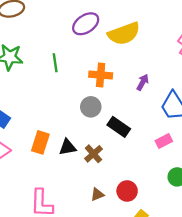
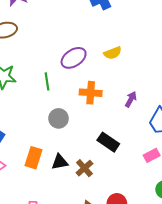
purple ellipse: (86, 24) -> (74, 58), moved
yellow semicircle: (124, 34) -> (113, 53), size x0.6
gray circle: (91, 107) -> (59, 118), moved

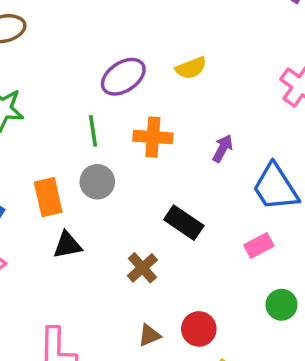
green line: (47, 81) -> (93, 131), moved
orange rectangle: (34, 158) -> (48, 197), moved, turned -30
black triangle: (60, 162) -> (67, 245), moved

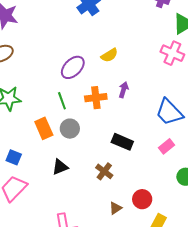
purple arrow: (223, 148) -> (124, 90), moved
orange rectangle: (48, 197) -> (44, 128), moved

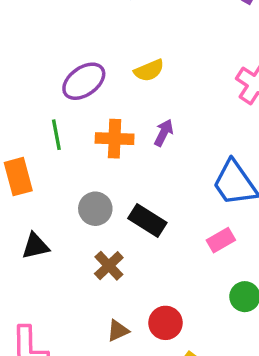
gray circle: (70, 129) -> (95, 209), moved

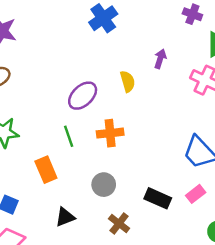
yellow semicircle: (149, 70) -> (128, 81), turned -75
purple arrow: (164, 133) -> (160, 59), moved
black rectangle: (147, 220) -> (158, 198), moved

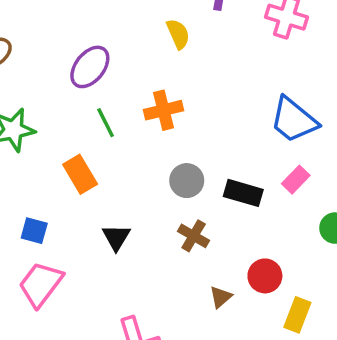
purple ellipse: (83, 96) -> (90, 67), moved
gray circle: (104, 185) -> (187, 181), moved
black triangle: (65, 217) -> (116, 237), turned -30

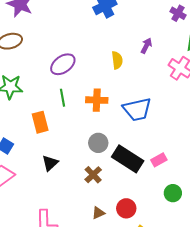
blue trapezoid: (294, 120) -> (137, 109), moved, turned -68
black rectangle: (243, 193) -> (128, 159), size x1.4

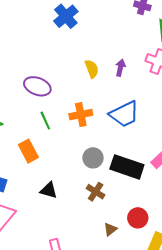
purple arrow: (146, 46) -> (120, 68), moved
purple ellipse: (63, 64) -> (37, 86), turned 70
black triangle: (50, 163) -> (49, 190), turned -48

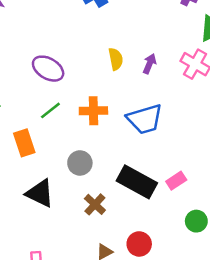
green line: (45, 121) -> (50, 110), turned 66
gray circle: (93, 158) -> (80, 163), moved
black triangle: (49, 190) -> (40, 193), size x1.4

